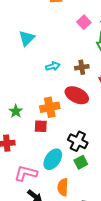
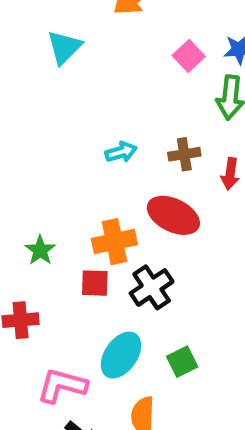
cyan triangle: (27, 38) -> (64, 47), moved
black cross: (78, 141) -> (152, 287), moved, turned 30

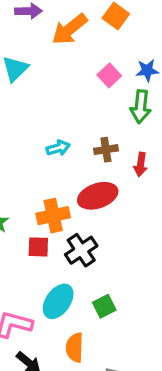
red ellipse: (173, 215) -> (98, 196), turned -45

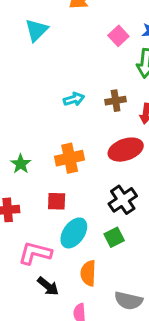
red ellipse: (98, 196) -> (126, 150), moved
red square: (38, 247) -> (57, 201), moved
black cross: (81, 250) -> (123, 200), moved

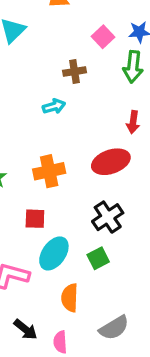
brown cross: (116, 101) -> (74, 72), moved
black arrow: (48, 286) -> (25, 329), moved
gray semicircle: (129, 301) -> (114, 328), turned -44

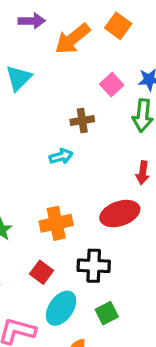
black cross: (108, 217) -> (94, 266), moved, turned 36
red square: (35, 219) -> (41, 272), turned 35

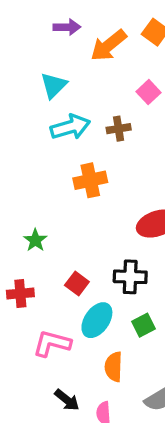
cyan arrow: (61, 156) -> (70, 127), moved, size x1.6
orange cross: (56, 223) -> (90, 180), moved

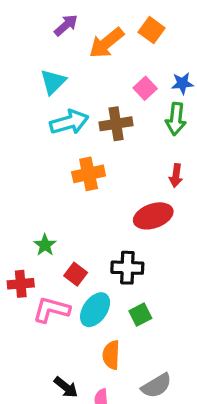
purple arrow: (67, 27) -> (66, 25), turned -40
brown cross: (119, 129) -> (116, 124), size x1.4
green star: (35, 240) -> (45, 245), moved
pink L-shape: (52, 343) -> (51, 310), moved

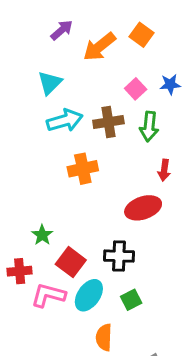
green arrow: (176, 119) -> (149, 127), moved
red square: (76, 274) -> (71, 262), size x1.4

